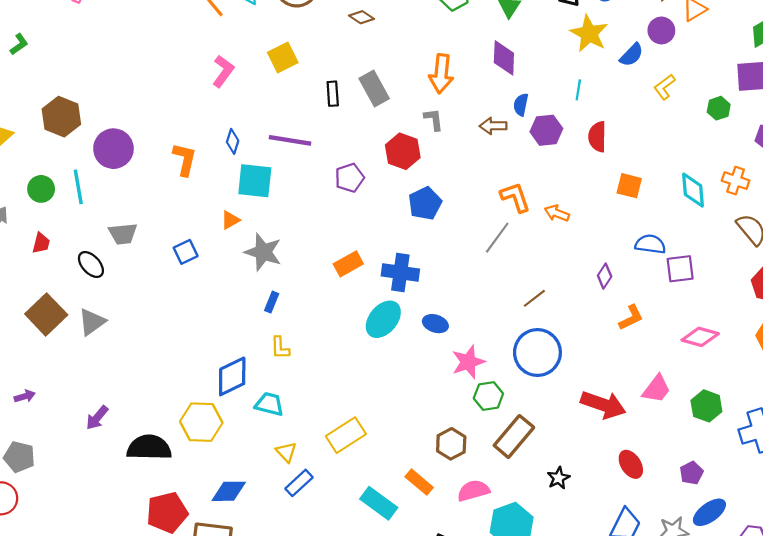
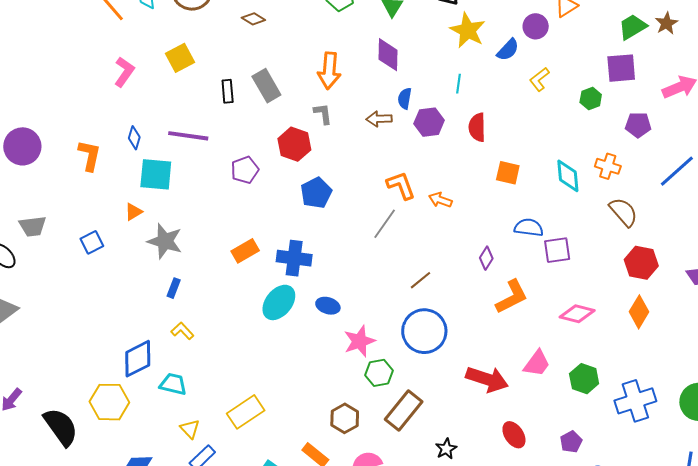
orange L-shape: (631, 318) -> (512, 297), size x1.4
yellow L-shape: (280, 348) -> (182, 331), turned 140
black semicircle: (149, 448) -> (61, 427), turned 54

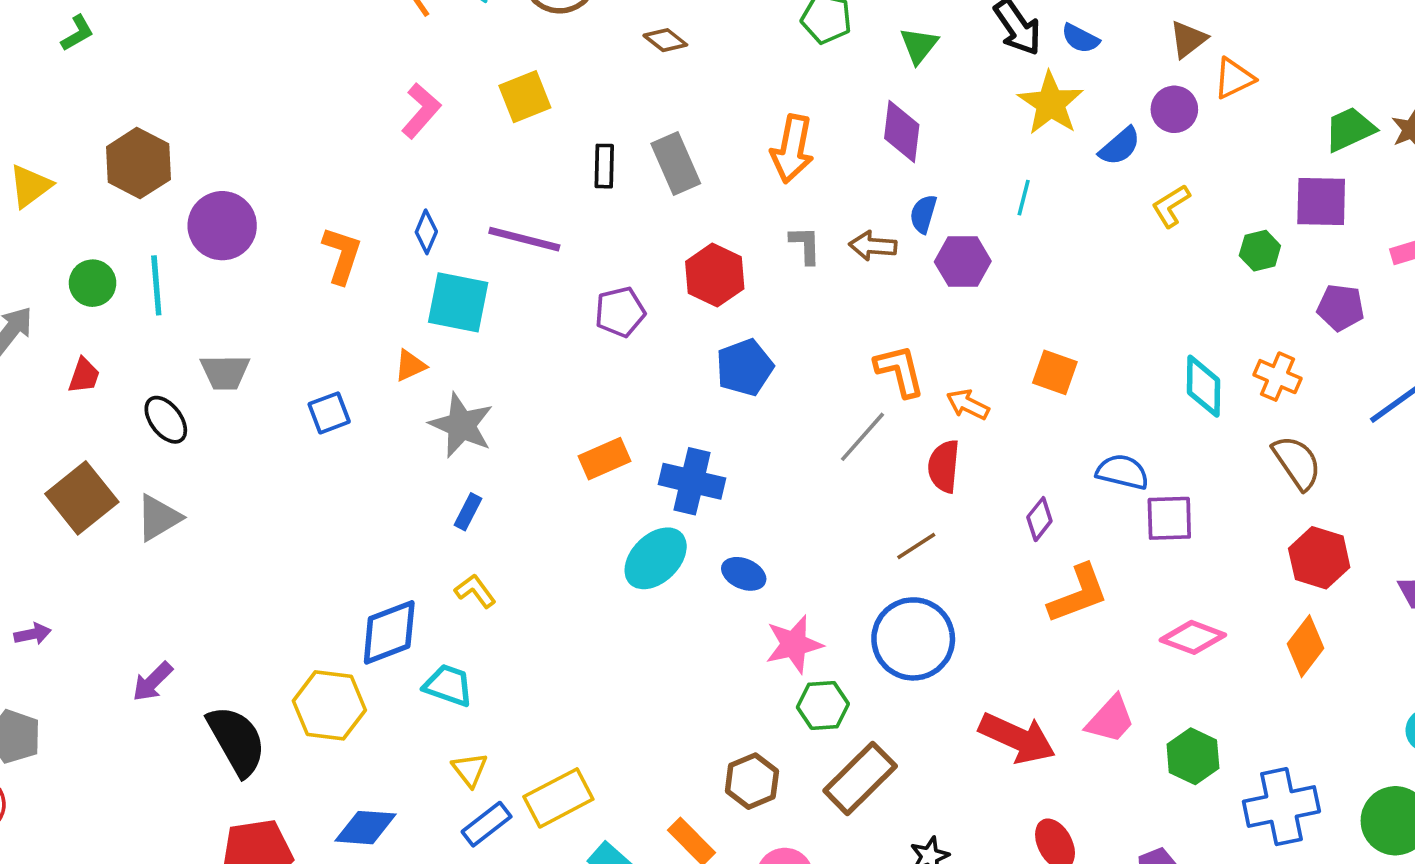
gray L-shape: (323, 114) -> (805, 245), moved
red semicircle: (477, 127) -> (944, 466), moved
orange square: (508, 173) -> (1055, 372), moved
yellow rectangle: (246, 412) -> (558, 798), moved

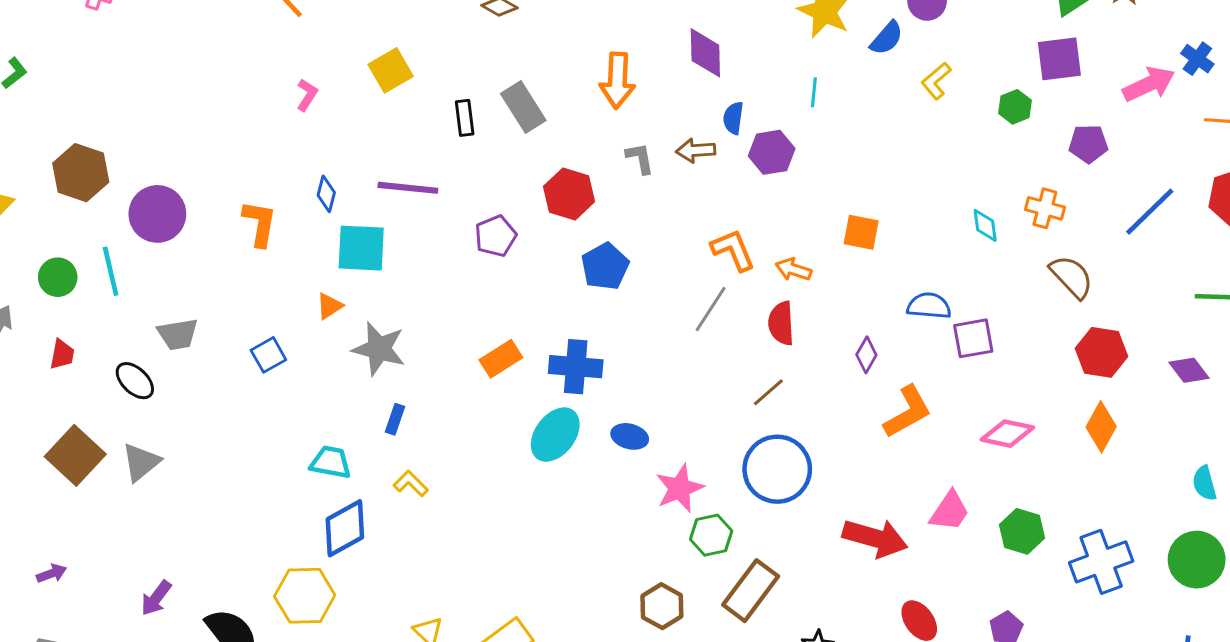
pink L-shape: (421, 111) -> (307, 95), size x0.7
cyan diamond: (1203, 386) -> (985, 225), size x0.7
cyan trapezoid: (448, 685) -> (331, 462), moved

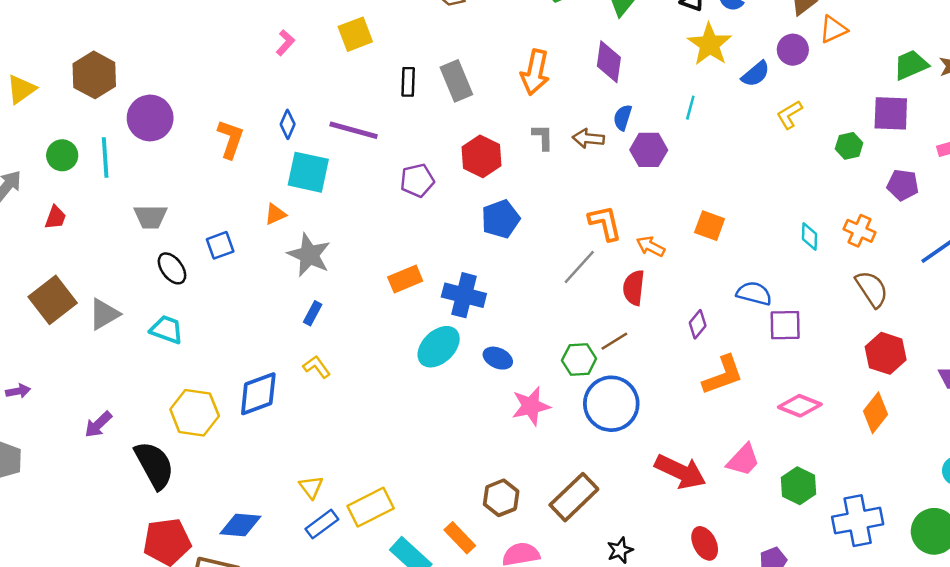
black ellipse: (135, 381) -> (172, 268), moved
cyan trapezoid: (331, 462) -> (167, 330), moved
green hexagon: (711, 535) -> (579, 360), moved
yellow hexagon: (305, 596) -> (195, 413), moved

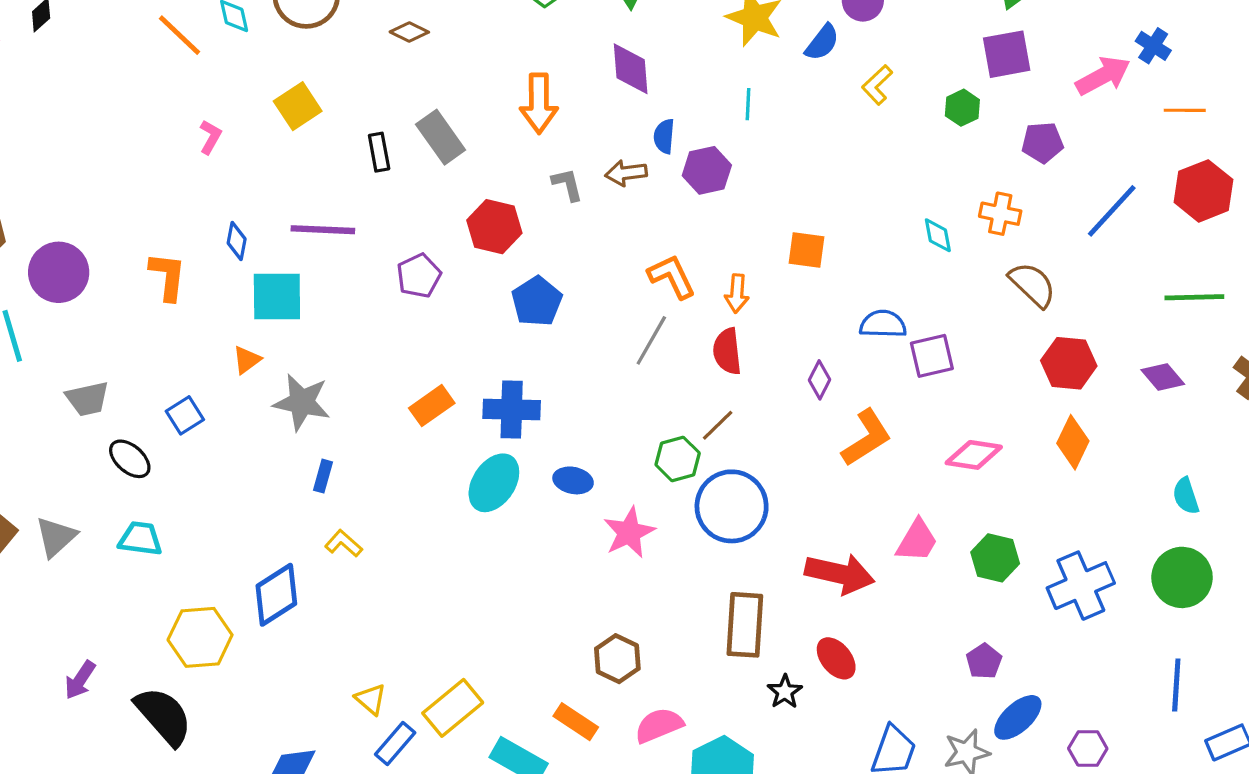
orange arrow: (651, 246) -> (737, 293), turned -100
brown rectangle: (574, 497) -> (745, 625), moved, turned -30
red ellipse: (705, 543) -> (836, 658), moved

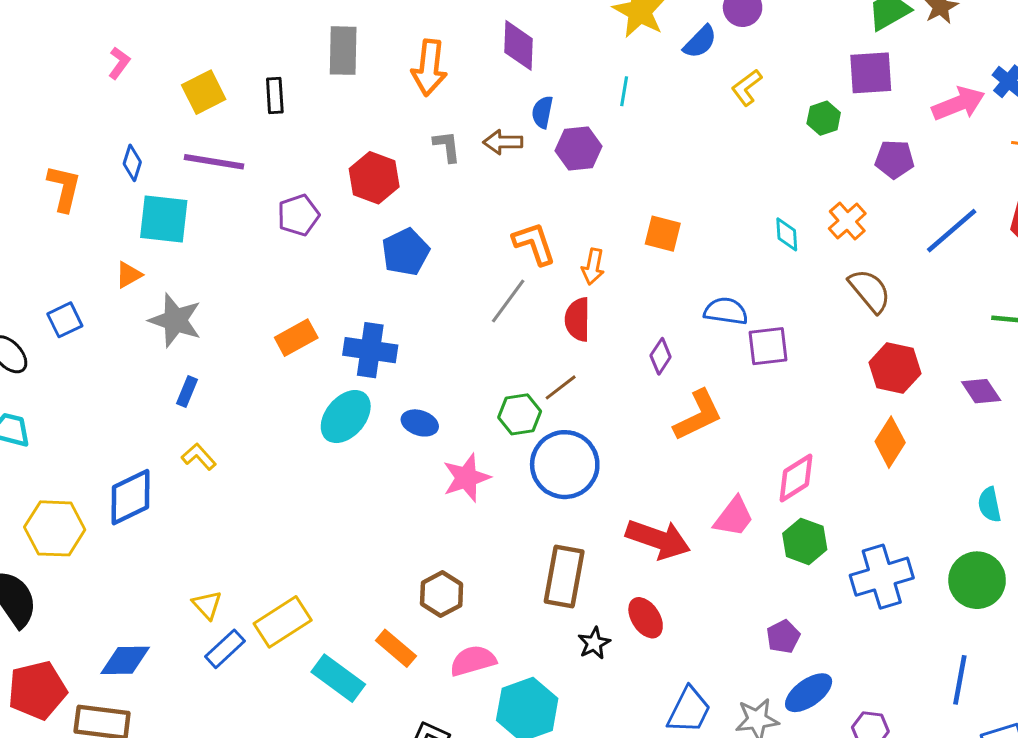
yellow square: (298, 106) -> (204, 92), moved
gray rectangle: (441, 137) -> (343, 51), moved, turned 30
orange cross: (1000, 214) -> (847, 221), turned 30
pink diamond: (974, 455) -> (796, 478), moved, turned -48

